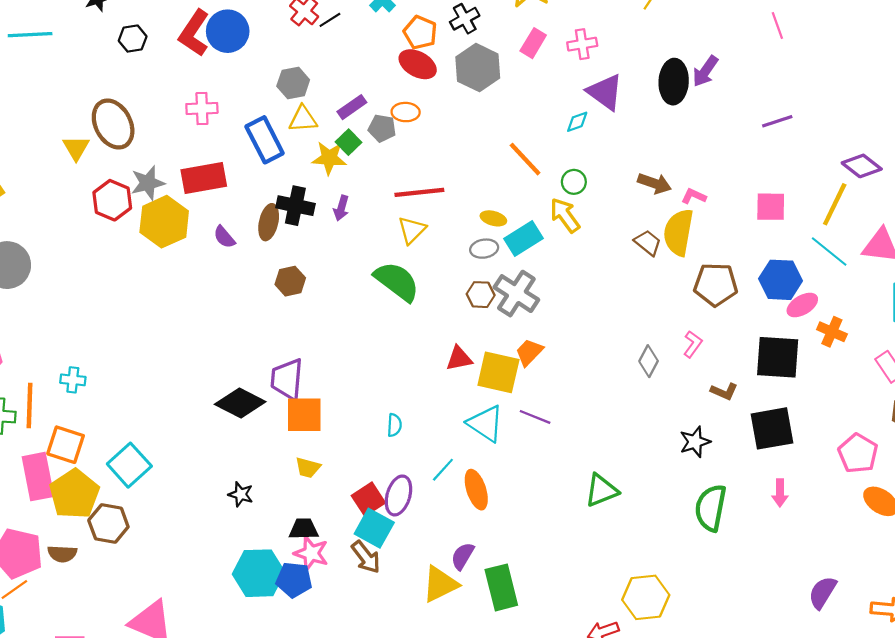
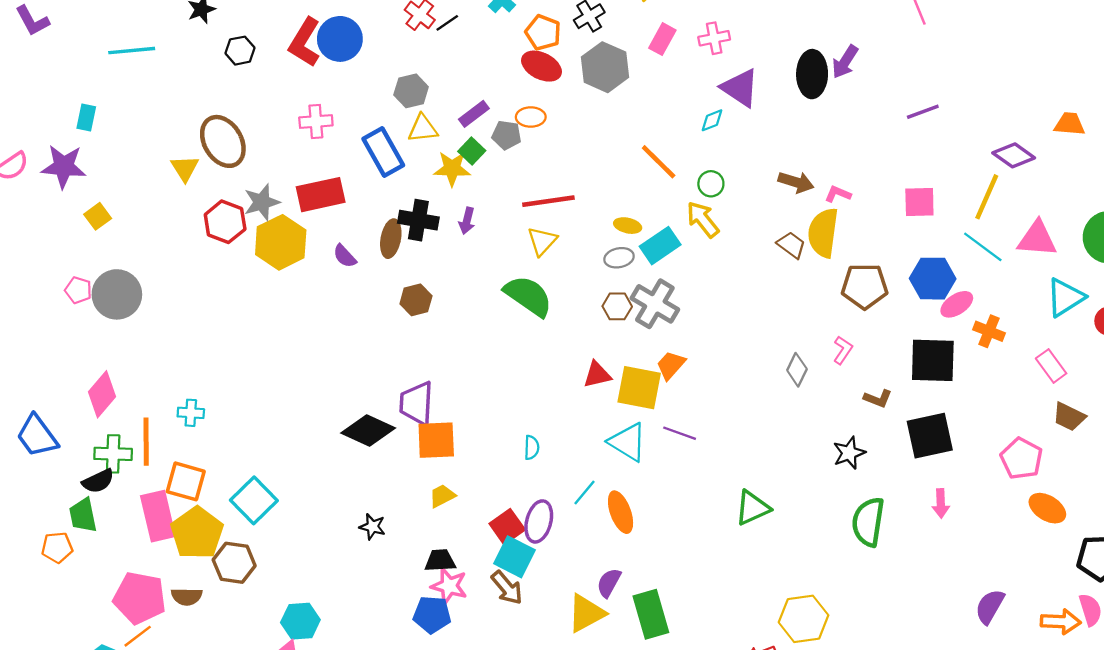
yellow trapezoid: (308, 468) -> (442, 496), turned 140
cyan hexagon: (259, 573) -> (300, 621), moved, size x0.7

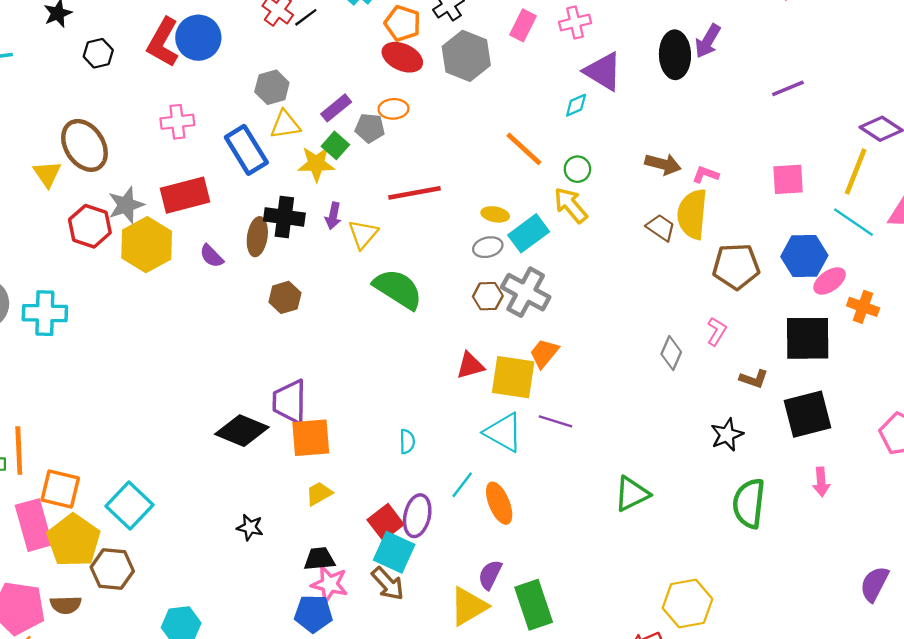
yellow triangle: (542, 241) -> (363, 234), moved
cyan cross: (191, 413) -> (45, 313), moved, size x1.6

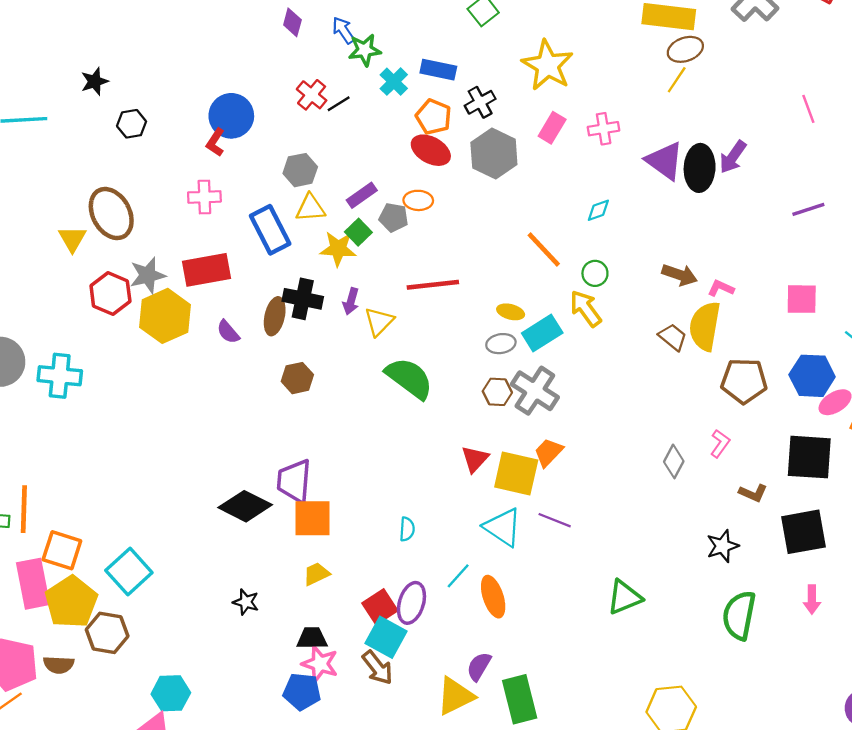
red L-shape: (163, 42) -> (215, 142), moved, size x0.6
purple triangle: (603, 71) -> (665, 161), moved
red triangle: (470, 366) -> (475, 459), turned -36

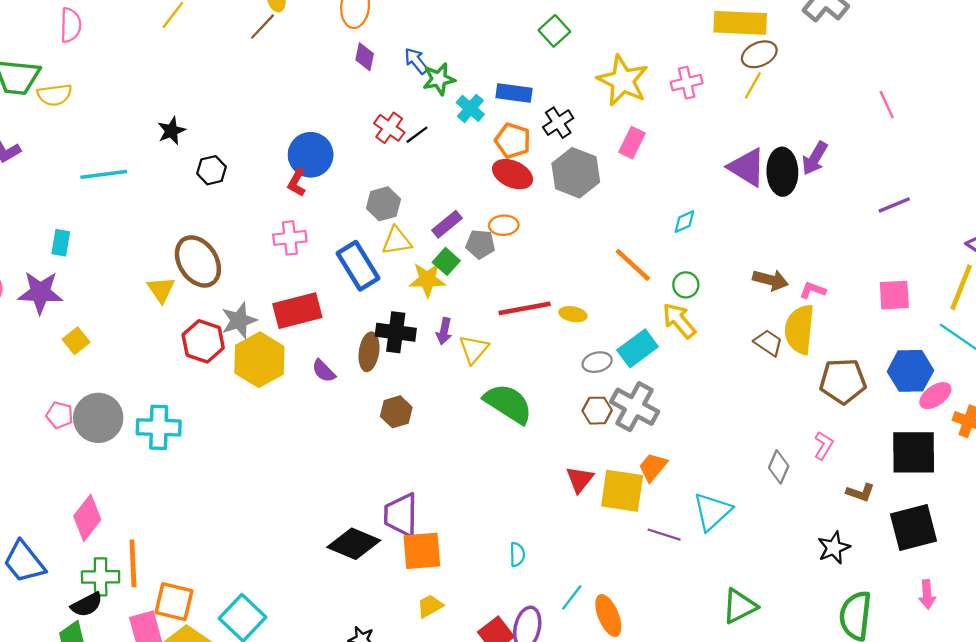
pink cross: (604, 129) -> (687, 83), moved
yellow ellipse: (511, 312) -> (573, 314), moved
cyan triangle: (503, 527) -> (712, 511), moved, turned 48

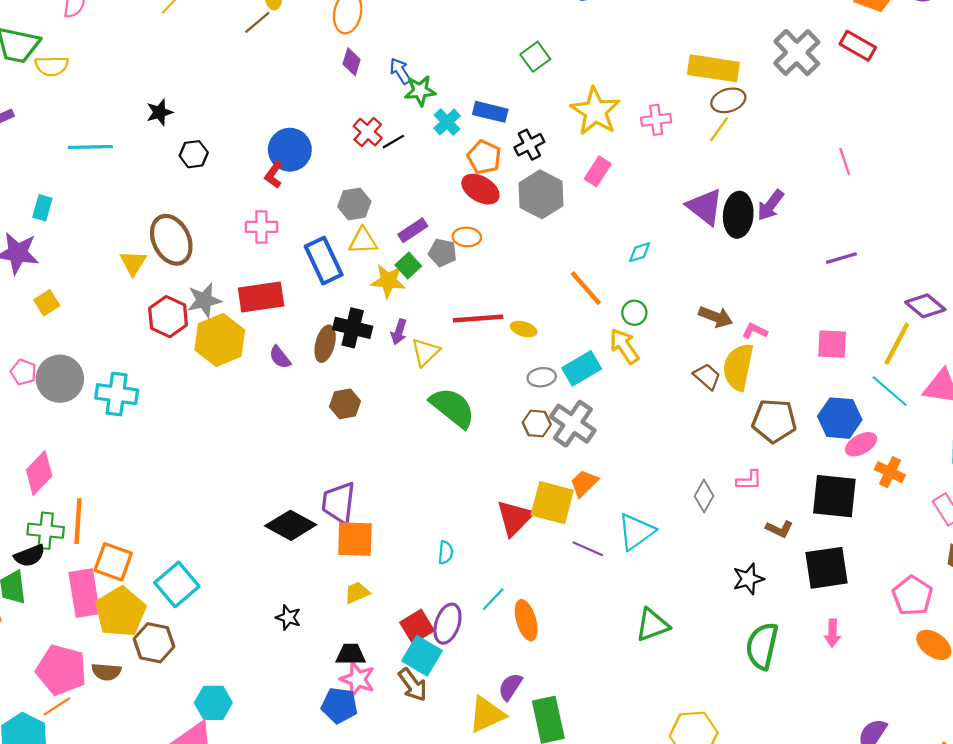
pink L-shape: (824, 445) -> (749, 480), turned 52
red triangle: (580, 479) -> (515, 518), moved, size x1.4

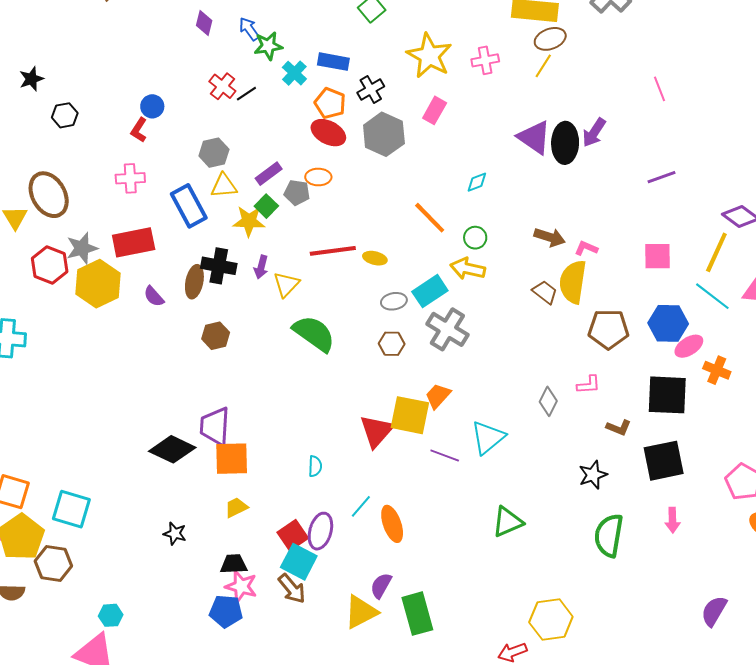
blue circle: (290, 150) -> (152, 106), size x0.6
yellow arrow: (624, 346) -> (468, 269), turned -40
gray cross: (573, 424) -> (447, 329), moved
cyan square: (177, 584) -> (71, 509), turned -30
cyan hexagon: (213, 703) -> (111, 615), size x0.7

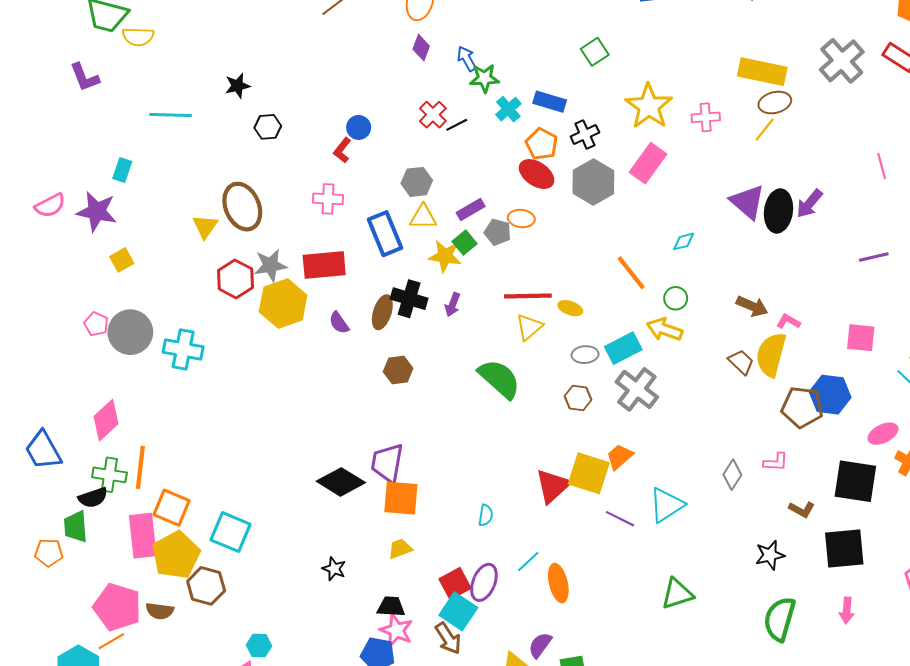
pink rectangle: (435, 110) -> (648, 163), size x1.4
yellow triangle: (286, 284) -> (529, 327), moved
blue hexagon: (668, 323) -> (830, 395), moved

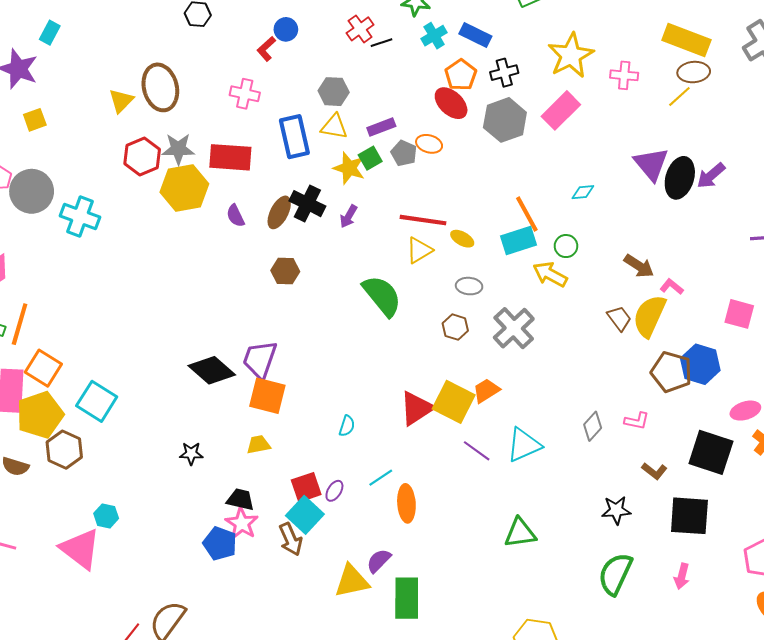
cyan rectangle: (623, 348) -> (519, 240), moved
black star: (334, 569) -> (191, 453), turned -30
purple ellipse: (484, 582) -> (334, 491), size x0.6

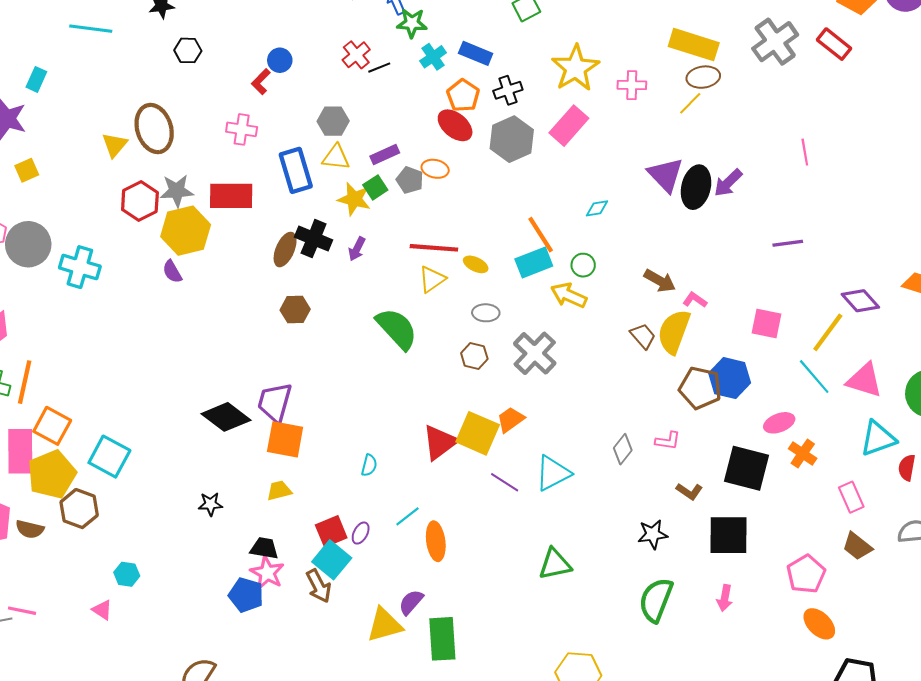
purple semicircle: (235, 216) -> (172, 272), moved
pink triangle: (80, 549) -> (102, 610), size x0.5

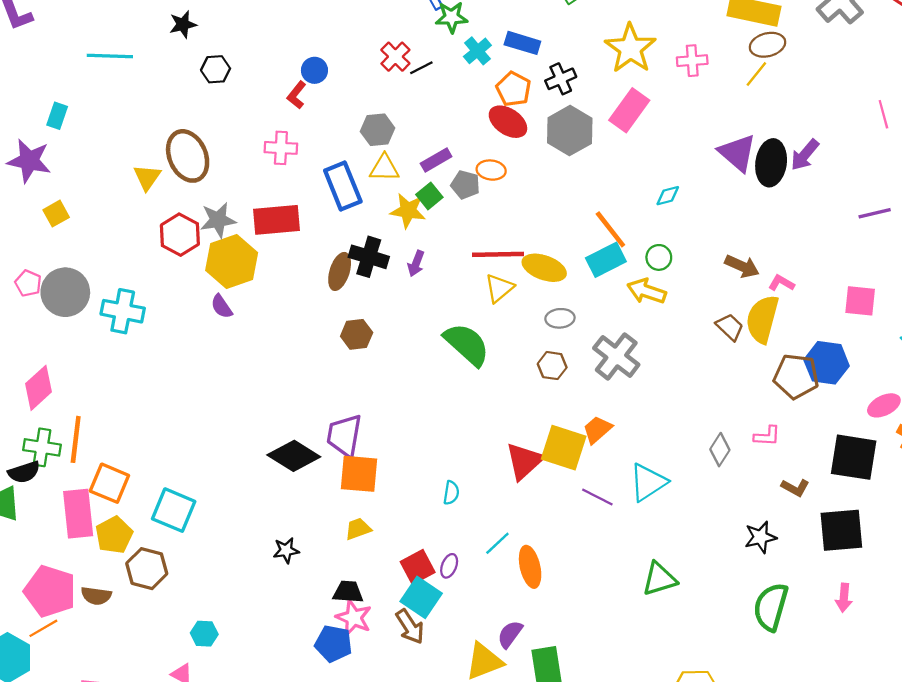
yellow ellipse: (476, 264) -> (544, 268), size x1.6
yellow pentagon: (52, 474) -> (114, 535), size x0.7

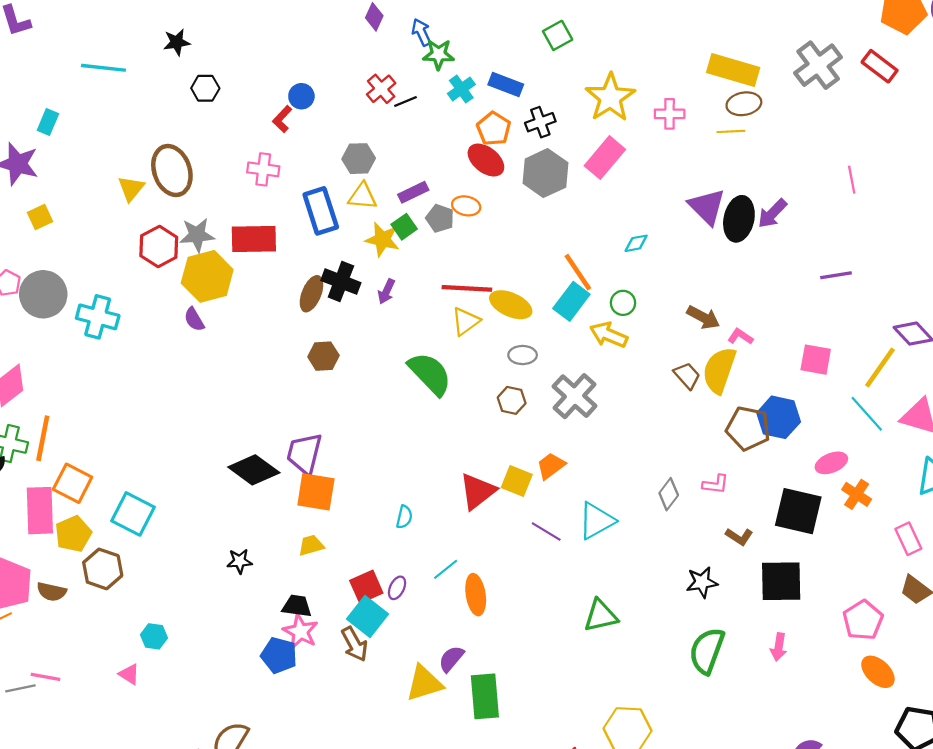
yellow line: (756, 74) -> (731, 131), turned 44
cyan rectangle: (606, 260) -> (571, 301), turned -30
yellow square: (564, 448) -> (517, 481), size x0.7

